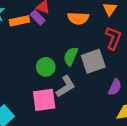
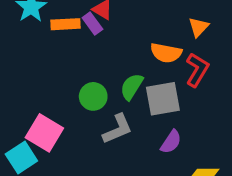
orange semicircle: (78, 18) -> (166, 53), moved
purple semicircle: (115, 87) -> (171, 142), moved
pink square: (44, 100) -> (44, 133), moved, turned 30

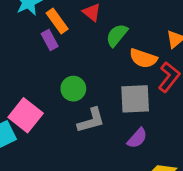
purple rectangle: (92, 23) -> (50, 40), moved
orange rectangle: (65, 24) -> (57, 21), turned 50
green semicircle: (132, 87) -> (117, 35), moved

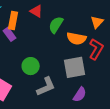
orange rectangle: (57, 21) -> (13, 20), turned 54

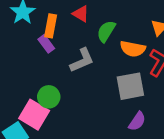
green circle: (31, 66) -> (49, 97), moved
gray L-shape: (46, 87) -> (82, 60), moved

